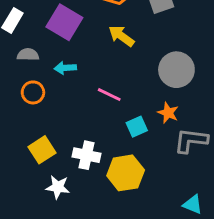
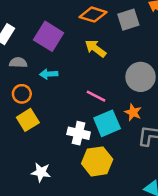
pink line: (109, 95) -> (96, 96), moved
cyan square: (137, 127) -> (107, 123), size x1.5
yellow square: (42, 150) -> (28, 120), moved
white cross: (87, 155) -> (79, 133), moved

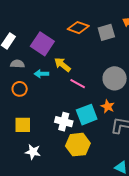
yellow arrow: (96, 48) -> (62, 65), moved
pink line: (96, 96) -> (78, 84), moved
yellow square: (28, 120) -> (23, 125), moved, turned 30

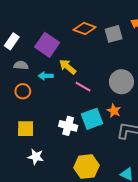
yellow hexagon: (78, 145) -> (86, 167), moved

